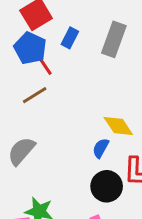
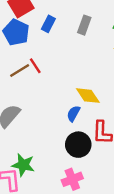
gray rectangle: (114, 39) -> (84, 25), size x0.7
red line: (45, 66) -> (35, 66), moved

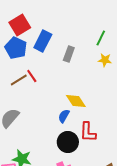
blue rectangle: (48, 24) -> (43, 41), size x1.5
gray rectangle: (84, 25) -> (69, 54), moved

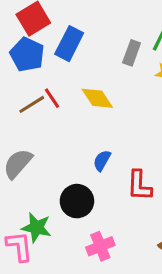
gray rectangle: (69, 54) -> (132, 53), moved
yellow diamond: (76, 101) -> (97, 98), moved
black circle: (68, 142) -> (77, 201), moved

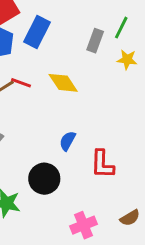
red line: (52, 98) -> (21, 83), turned -36
pink cross: (100, 246) -> (83, 225), moved

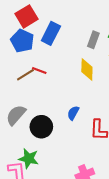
yellow diamond: (63, 83) -> (87, 69), moved, turned 35
black circle: (44, 179) -> (41, 127), moved

